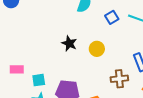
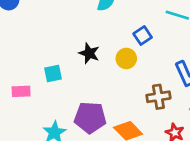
blue square: (112, 17) -> (143, 36), moved
cyan square: (39, 80) -> (53, 74), moved

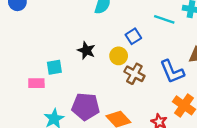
pink rectangle: (21, 91) -> (36, 83), moved
brown cross: (158, 97) -> (134, 74), moved, turned 36

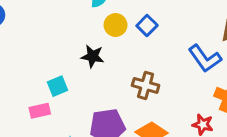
yellow circle: (119, 56) -> (116, 25), moved
brown cross: (134, 74) -> (146, 85), moved

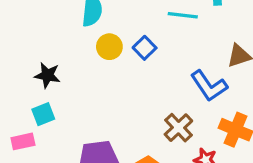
black star: (93, 56) -> (47, 75), moved
brown cross: (146, 85) -> (178, 128), moved, turned 30

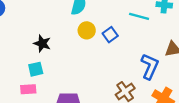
blue L-shape: (209, 86) -> (150, 66), turned -130
pink rectangle: (23, 141) -> (28, 89), moved

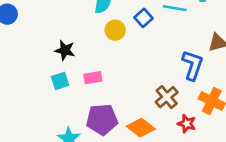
blue square: (110, 35) -> (143, 18), moved
pink rectangle: (28, 89) -> (93, 78), moved

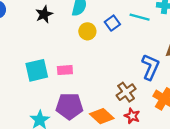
black star: (65, 50) -> (44, 14), moved, turned 30
cyan square: (60, 81) -> (37, 70), size x1.5
red star: (187, 124) -> (132, 116), moved

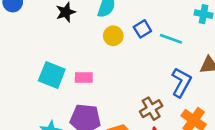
cyan line: (140, 17) -> (171, 39), moved
cyan square: (37, 70) -> (52, 75), turned 30

